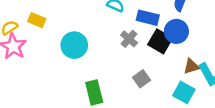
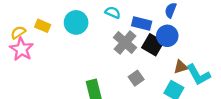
gray cross: (129, 39) -> (125, 42), size x1.5
cyan circle: (74, 45) -> (76, 22), moved

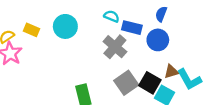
cyan semicircle: (113, 12) -> (112, 16), moved
black square: (153, 45) -> (150, 83), moved
gray square: (136, 78) -> (126, 83), size x1.5

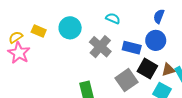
blue rectangle: (132, 28) -> (132, 48), moved
gray cross: (115, 47) -> (100, 47), moved
black square: (150, 83) -> (147, 69), moved

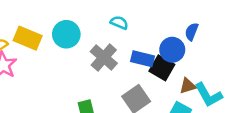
blue semicircle: (159, 16) -> (192, 32), moved
yellow rectangle: (39, 31) -> (28, 38), size x1.5
black square: (147, 69) -> (162, 68), moved

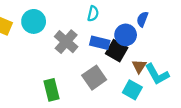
cyan semicircle: (119, 23) -> (93, 14), moved, turned 80
brown triangle: (188, 86) -> (139, 66), turned -40

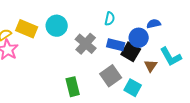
blue semicircle: (142, 19) -> (154, 24), turned 56
cyan L-shape: (157, 74) -> (171, 57), moved
cyan square: (132, 90) -> (133, 88), moved

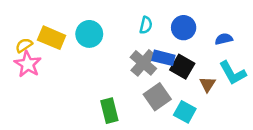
cyan semicircle: (110, 19) -> (146, 25), moved
blue semicircle: (154, 24) -> (224, 39), moved
blue circle: (139, 38) -> (184, 28), moved
gray cross: (86, 44) -> (143, 63), moved

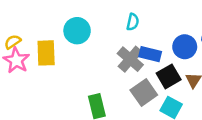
blue circle: (184, 28) -> (185, 47), moved
yellow rectangle: (52, 38) -> (46, 53), moved, turned 65
black square: (182, 67) -> (169, 76), moved, turned 30

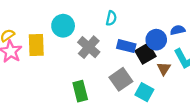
gray cross: (130, 59) -> (89, 47), moved
black square: (169, 76) -> (146, 54), moved

